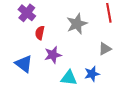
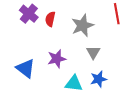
red semicircle: (40, 33) -> (50, 19), moved
gray triangle: (105, 49) -> (93, 52), moved, turned -32

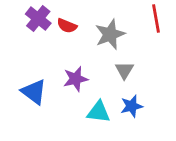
red semicircle: (50, 19) -> (67, 26), turned -80

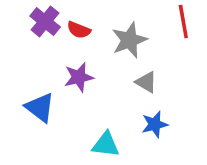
gray triangle: (124, 70) -> (146, 82), turned -30
purple star: (76, 79) -> (79, 77), moved
cyan triangle: (99, 112) -> (106, 145), moved

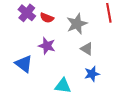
purple star: (79, 77) -> (47, 46), turned 30

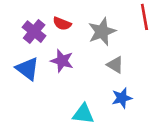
purple cross: (27, 13) -> (34, 32), moved
blue triangle: (24, 64) -> (27, 69), moved

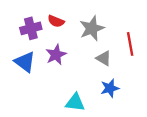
red line: (144, 17) -> (130, 44), moved
purple cross: (34, 32) -> (31, 28), turned 36
purple star: (62, 61) -> (56, 55), turned 30

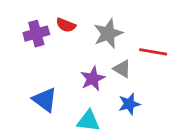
red line: (130, 44) -> (153, 52), turned -70
purple star: (56, 55) -> (93, 79), moved
blue triangle: (25, 62) -> (45, 100), moved

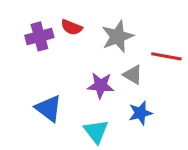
purple star: (93, 79) -> (101, 85), turned 30
cyan triangle: (88, 121) -> (96, 131), turned 45

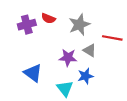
blue star: (140, 113) -> (85, 76), moved

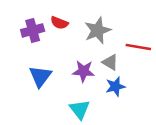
blue triangle: (33, 73) -> (40, 76), moved, turned 30
blue star: (85, 76) -> (115, 86), moved

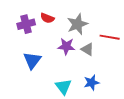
purple star: (84, 71) -> (66, 46), moved
blue star: (115, 86) -> (92, 83), moved

